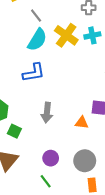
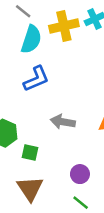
yellow cross: (66, 35) -> (64, 26), turned -35
gray arrow: (47, 113) -> (63, 122), turned 108

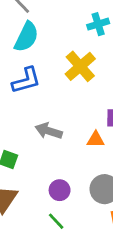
yellow cross: (64, 26) -> (80, 66), moved, turned -36

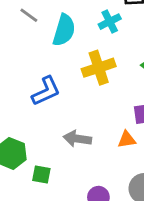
cyan semicircle: (26, 37) -> (64, 30), moved
yellow cross: (80, 66) -> (99, 68), turned 32

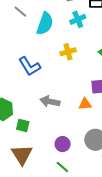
yellow cross: (99, 68) -> (68, 52), size x0.7
blue L-shape: (46, 91) -> (30, 66), turned 80

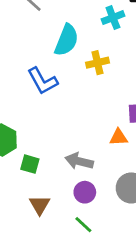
cyan semicircle: (45, 24) -> (66, 40), moved
gray arrow: (50, 101) -> (79, 161), moved
brown triangle: (22, 155) -> (40, 205), moved, size x0.7

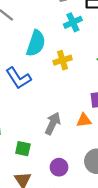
gray arrow: (79, 161) -> (53, 123), moved, turned 105
green square: (30, 164) -> (23, 149), moved

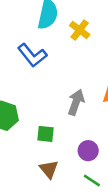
yellow cross: (63, 60) -> (80, 30), turned -30

